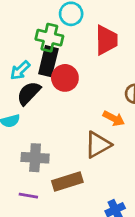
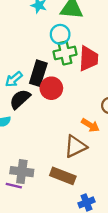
green cross: (49, 38) -> (65, 53), moved, turned -30
gray cross: (35, 158) -> (22, 172), moved
brown rectangle: (67, 182) -> (63, 176), moved, turned 35

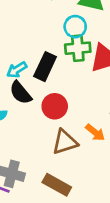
red circle: (51, 88) -> (55, 106), moved
black semicircle: (20, 99) -> (21, 93), turned -95
brown triangle: (75, 146) -> (65, 142), moved

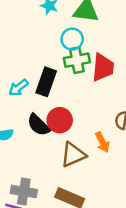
black semicircle: (21, 93) -> (39, 125), moved
orange arrow: (95, 133) -> (102, 142), turned 30

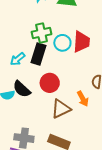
cyan circle: (72, 39) -> (62, 43), moved
green cross: (77, 60) -> (41, 33), moved
black semicircle: (39, 125) -> (22, 89), moved

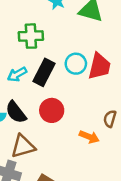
green cross: (41, 33) -> (31, 36), moved
orange arrow: (83, 99) -> (89, 137), turned -49
brown triangle: (61, 109) -> (23, 146), moved

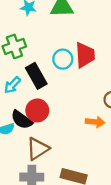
black rectangle: (44, 72) -> (36, 76), turned -40
red circle: (52, 110) -> (37, 110), moved

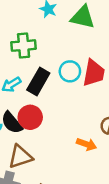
black rectangle: (36, 76) -> (38, 82), turned 45

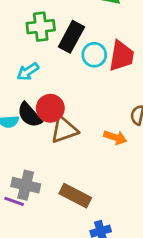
black rectangle: (38, 82) -> (71, 37), moved
brown triangle: (20, 157) -> (64, 130), moved

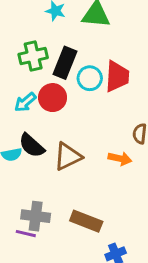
red circle: (50, 108) -> (53, 98), moved

